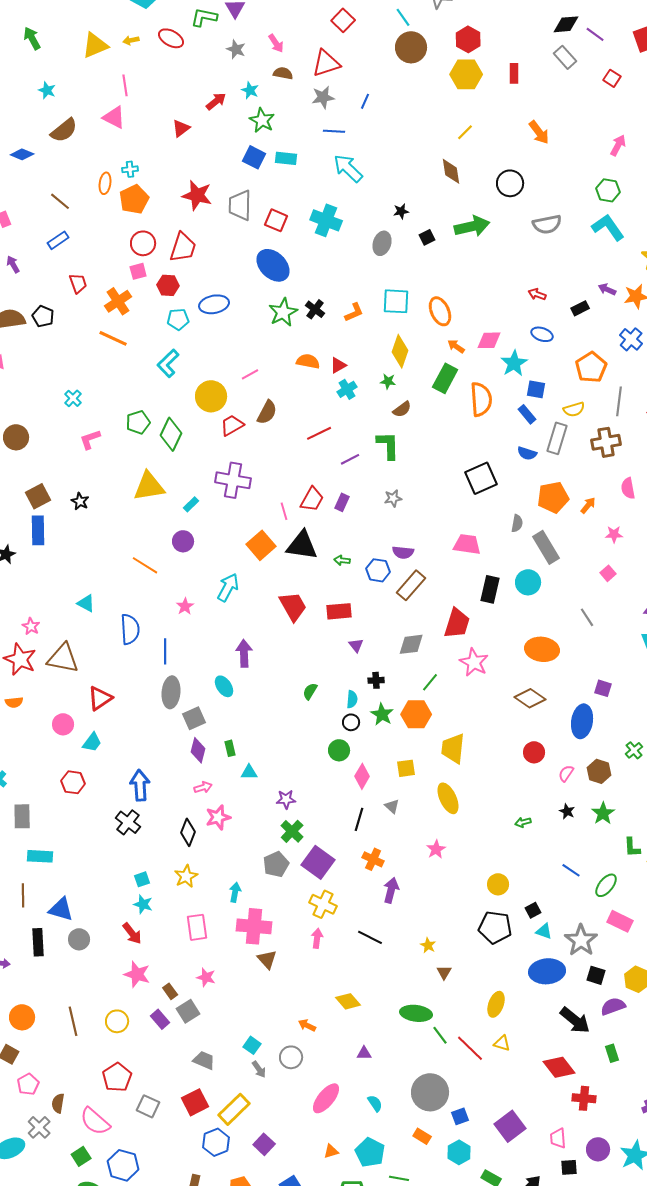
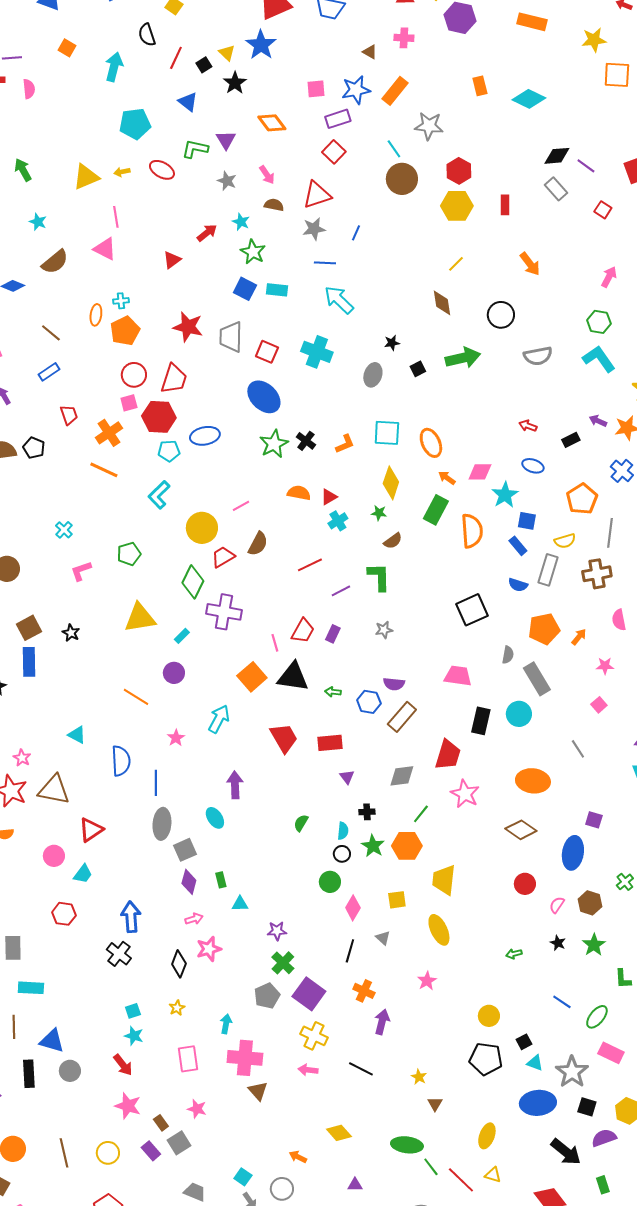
red hexagon: (168, 285) -> (159, 417), size x1.5
green diamond: (171, 434) -> (193, 582), moved
yellow star: (186, 876) -> (177, 1008), size x0.7
pink arrow: (317, 938) -> (308, 1070), turned -90

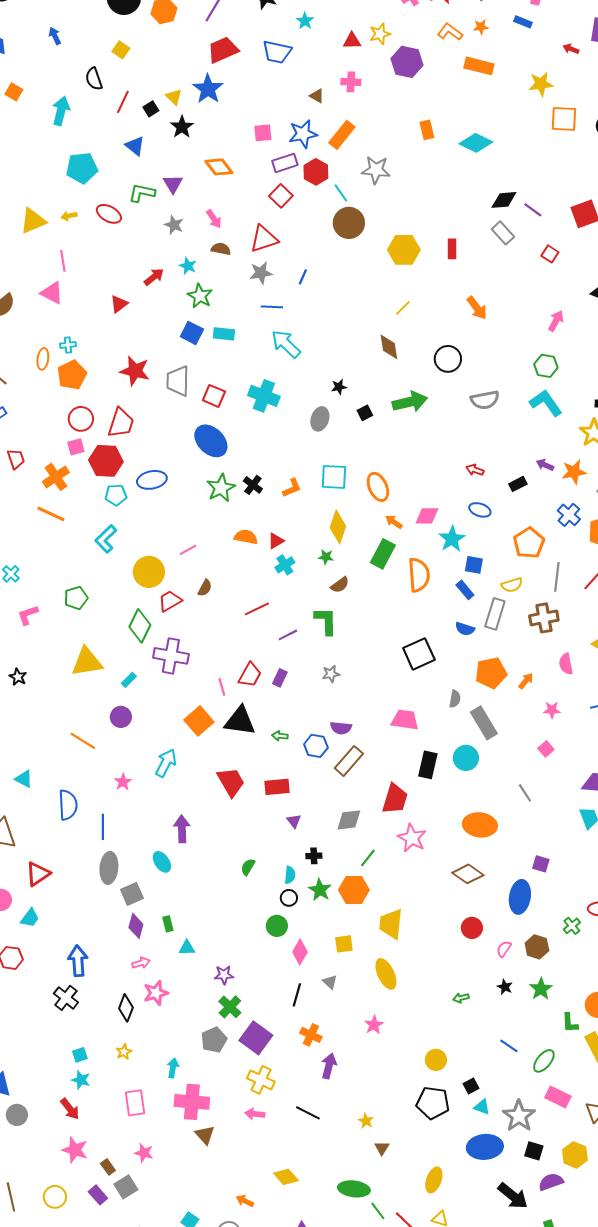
red hexagon: (459, 171) -> (316, 172), moved
brown semicircle: (258, 544) -> (205, 588), size x0.7

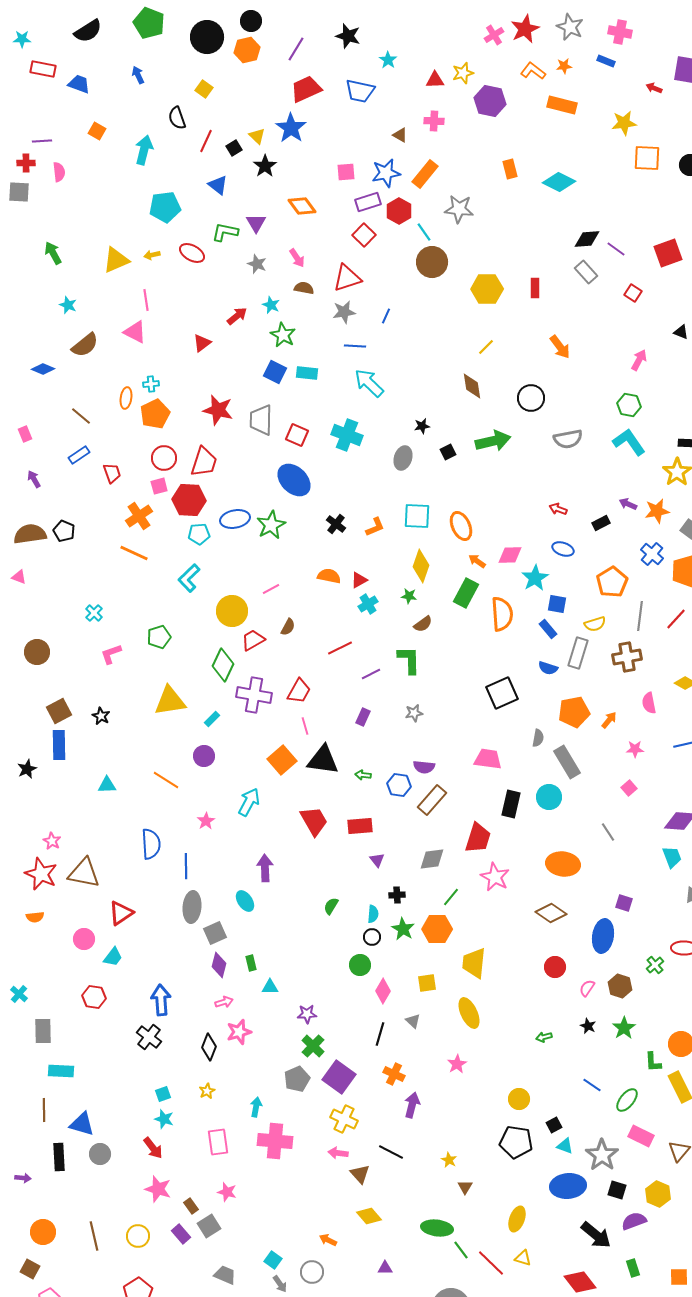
red trapezoid: (16, 459) -> (112, 473), moved
green star: (221, 488) -> (271, 525), moved
red trapezoid: (250, 675) -> (299, 691), moved
cyan triangle: (24, 779) -> (107, 785), moved, turned -30
brown triangle: (205, 1135) -> (360, 1174), moved

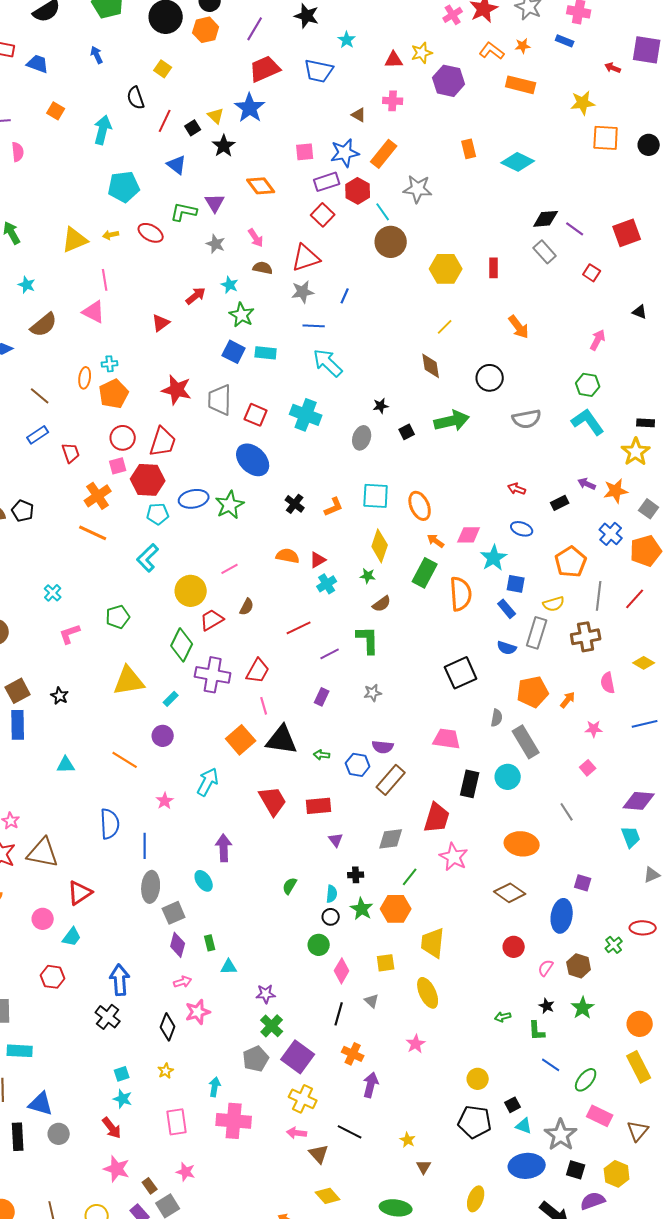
green L-shape: (653, 1062) -> (537, 1031), moved

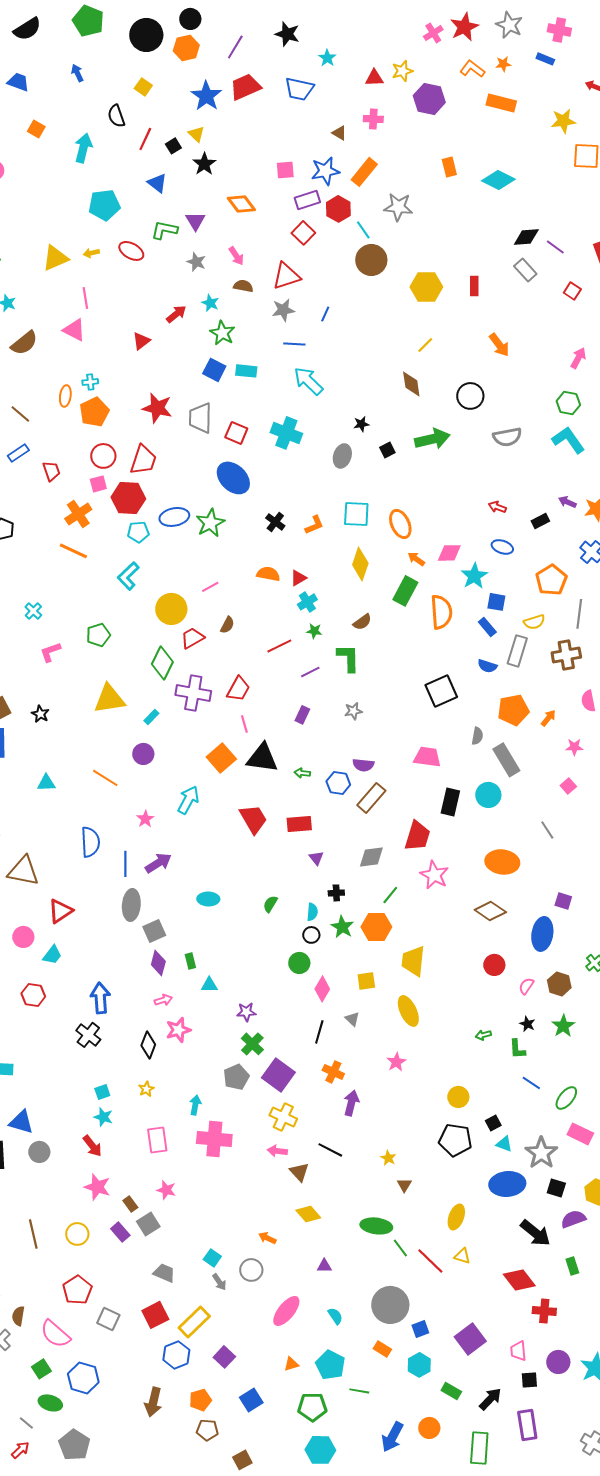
blue star: (250, 108) -> (206, 96), moved
green star: (368, 576) -> (314, 631), moved
purple arrow: (224, 848) -> (158, 863), moved, turned 60
cyan ellipse: (204, 881) -> (208, 899), moved, turned -55

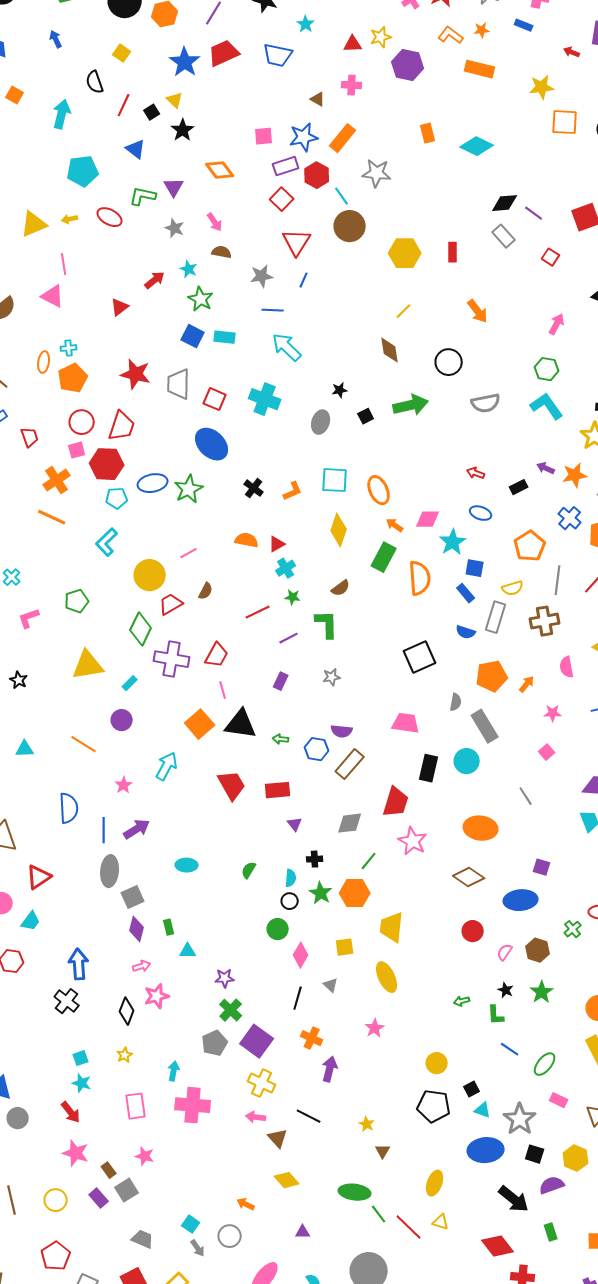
red triangle: (286, 276) -> (297, 242), moved, turned -40
blue ellipse: (542, 934) -> (521, 900), turned 76
pink rectangle: (580, 1134) -> (559, 1100), size x0.7

